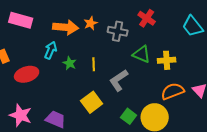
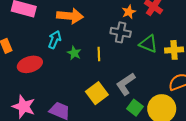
orange star: (91, 23) -> (129, 12), moved
gray cross: (118, 31) -> (121, 32), moved
gray L-shape: (119, 80) -> (126, 84), moved

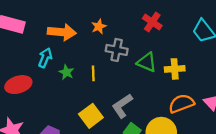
orange star: (129, 12) -> (99, 27), moved

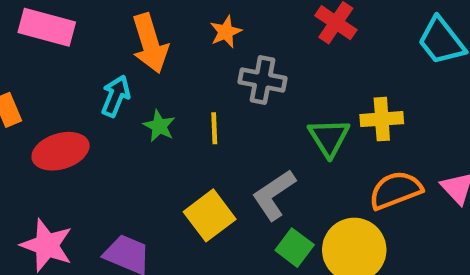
orange arrow: (62, 32) -> (150, 43), turned 68
green triangle: (147, 62) -> (329, 137), moved, turned 35

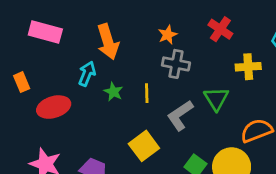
orange star: (226, 32) -> (168, 35), moved
yellow cross: (382, 119) -> (248, 67), moved
gray L-shape: (274, 195) -> (180, 115), moved

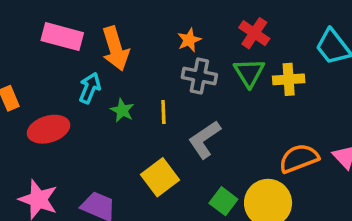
pink rectangle: (45, 32) -> (62, 37), moved
green triangle: (216, 99) -> (249, 73), moved

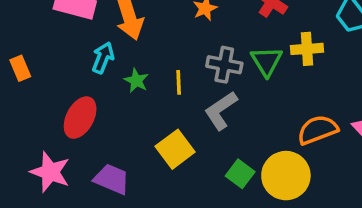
green triangle: (249, 73) -> (267, 61), moved
gray cross: (199, 76) -> (224, 65), moved
red ellipse: (49, 129) -> (80, 118), moved, turned -45

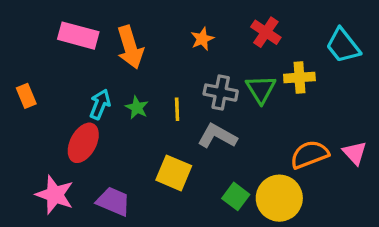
cyan arrow: (103, 58) -> (100, 104), moved
gray L-shape: (221, 110) -> (217, 136), turned 63
yellow square: (175, 149) -> (174, 173), turned -30

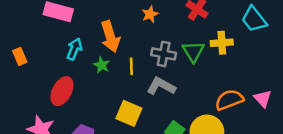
orange arrow: (130, 47) -> (110, 37), moved
cyan arrow: (100, 104) -> (74, 49), moved

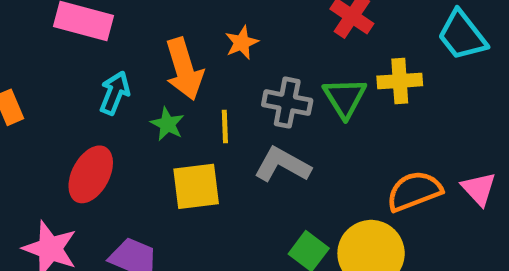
orange star: (150, 14) -> (242, 43), moved
yellow square: (129, 113) -> (196, 186), moved, turned -30

